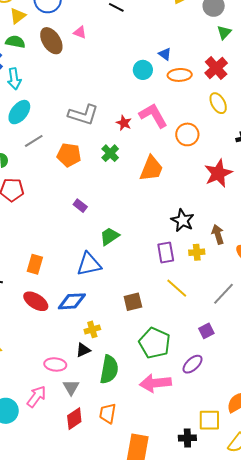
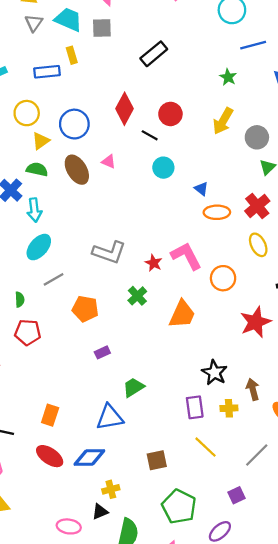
cyan circle: (143, 70) -> (163, 168), moved
orange pentagon: (69, 155) -> (85, 309), moved
purple rectangle: (80, 206) -> (102, 352), turned -64

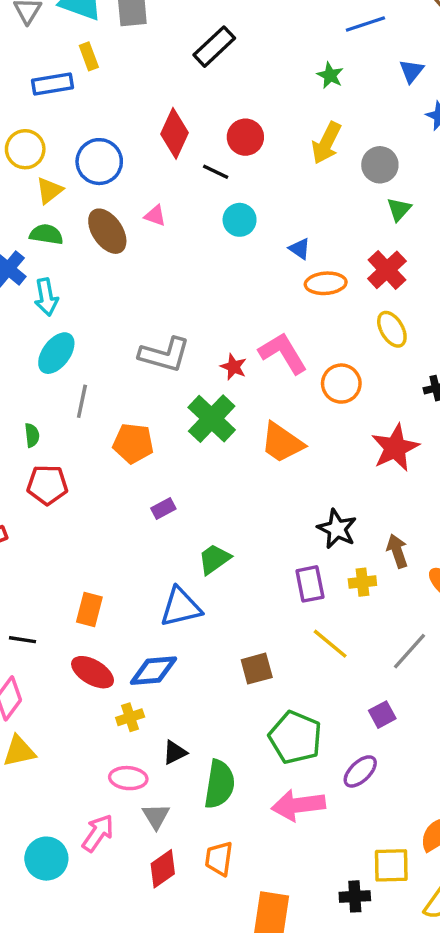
gray line: (54, 279) -> (82, 401), turned -45
green cross: (137, 296) -> (212, 419), size x1.6
orange trapezoid: (182, 314) -> (282, 443), turned 104
yellow cross: (111, 489) -> (130, 717), moved

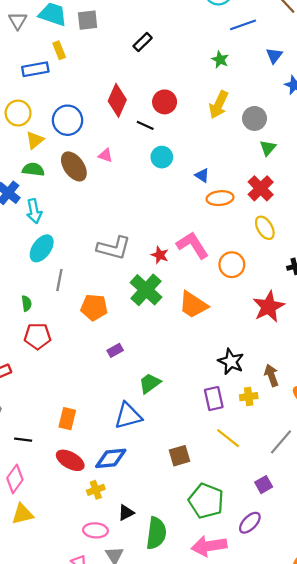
black rectangle: (214, 47) -> (143, 42), size x0.7

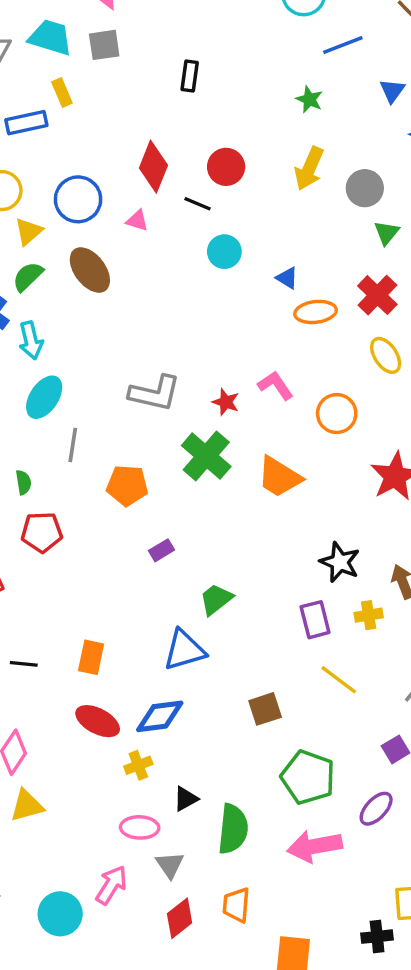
black rectangle: (143, 42) -> (190, 76), turned -36
pink triangle: (106, 155) -> (137, 221), moved
green semicircle: (33, 169) -> (28, 276), turned -50
pink L-shape: (193, 245) -> (276, 385), size x0.7
black line: (23, 440) -> (24, 664), moved

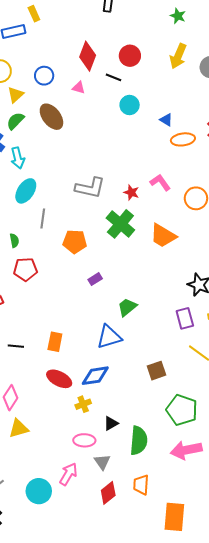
blue circle: (78, 199) -> (44, 76), size x0.7

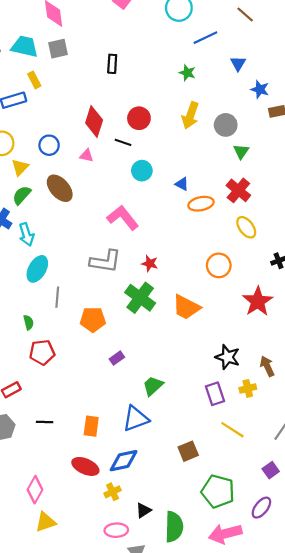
pink L-shape: (160, 182) -> (123, 218), moved, size x1.4
orange rectangle: (55, 342) -> (91, 426), moved
black line: (16, 346) -> (45, 422), moved

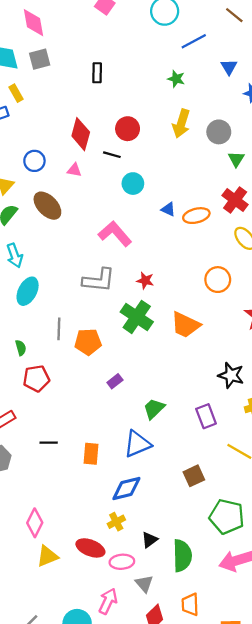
blue triangle: (182, 184) -> (168, 209), moved
gray line: (57, 297) -> (59, 329), moved
purple rectangle: (215, 394) -> (206, 416), moved
black line: (45, 422) -> (49, 443), moved
red ellipse: (85, 466) -> (90, 548), moved

